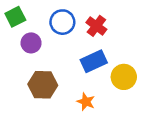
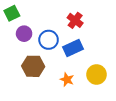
blue circle: (62, 22) -> (49, 40), moved
yellow circle: (124, 77) -> (97, 74), moved

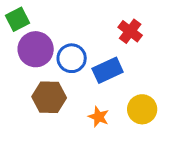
red cross: (75, 20) -> (130, 31), moved
purple circle: (24, 34) -> (36, 49), size x1.5

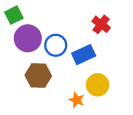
yellow circle: (142, 109) -> (98, 85), moved
orange star: (99, 117) -> (77, 100), moved

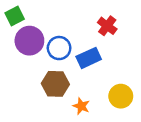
brown hexagon: (38, 76) -> (55, 84), moved
yellow circle: (98, 85) -> (121, 96), moved

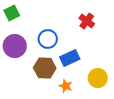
purple circle: (29, 41) -> (15, 46), moved
blue rectangle: (89, 58) -> (70, 58), moved

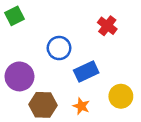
purple circle: (15, 46) -> (19, 76), moved
brown hexagon: (45, 68) -> (43, 105), moved

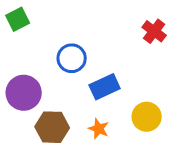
red cross: (107, 26) -> (154, 31), moved

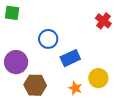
green square: (18, 19) -> (12, 13), turned 35
orange star: (99, 129) -> (75, 88), moved

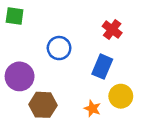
red cross: (103, 21) -> (112, 30), moved
blue rectangle: (70, 58) -> (102, 67), moved, turned -42

